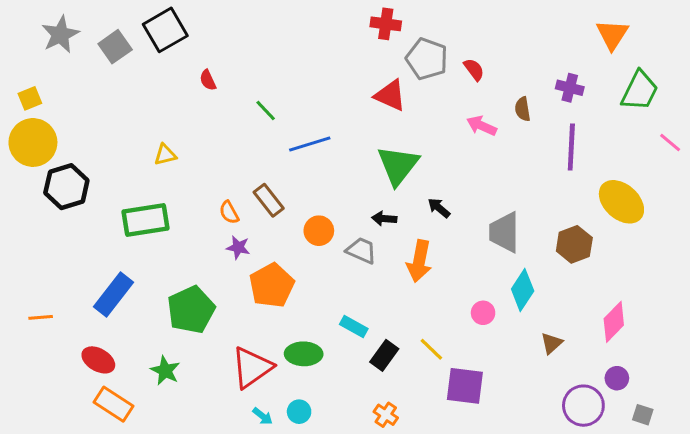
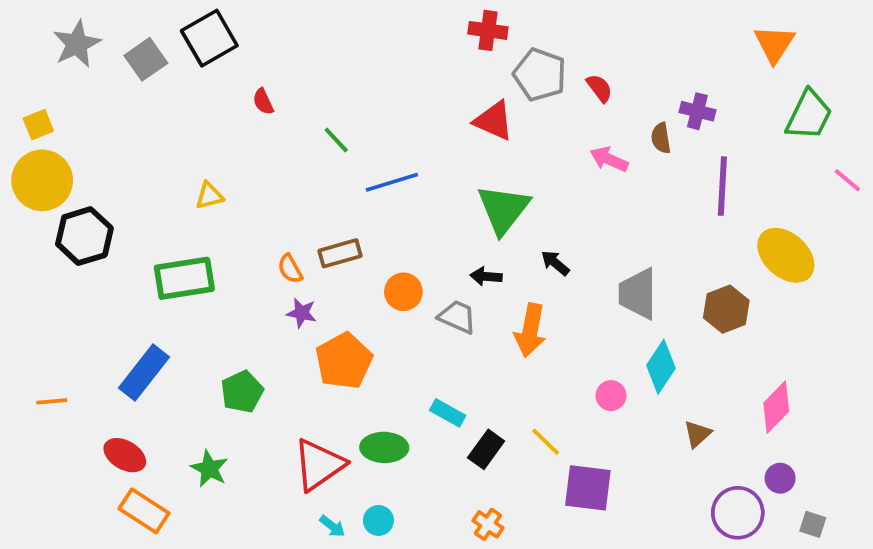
purple cross: (570, 88) -> (697, 111), moved
brown rectangle: (269, 200) -> (340, 253), turned -68
green pentagon: (191, 310) -> (242, 392), size x0.7

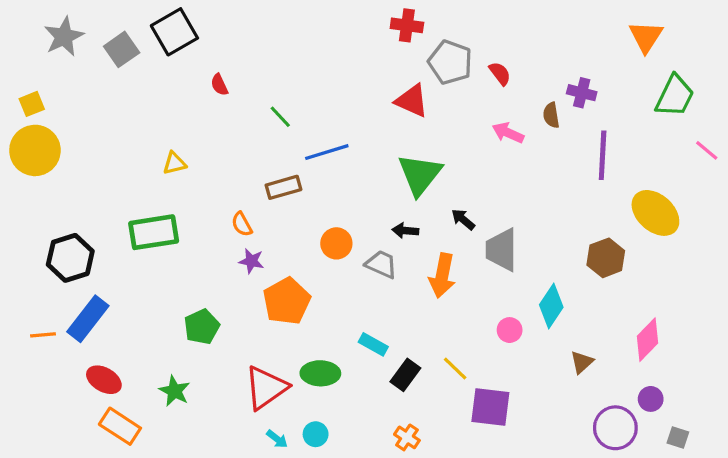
black hexagon: (84, 236) -> (70, 258), moved
brown rectangle: (340, 253) -> (283, 187), moved
gray trapezoid: (638, 294) -> (502, 250), moved
blue rectangle: (144, 373) -> (88, 319), moved

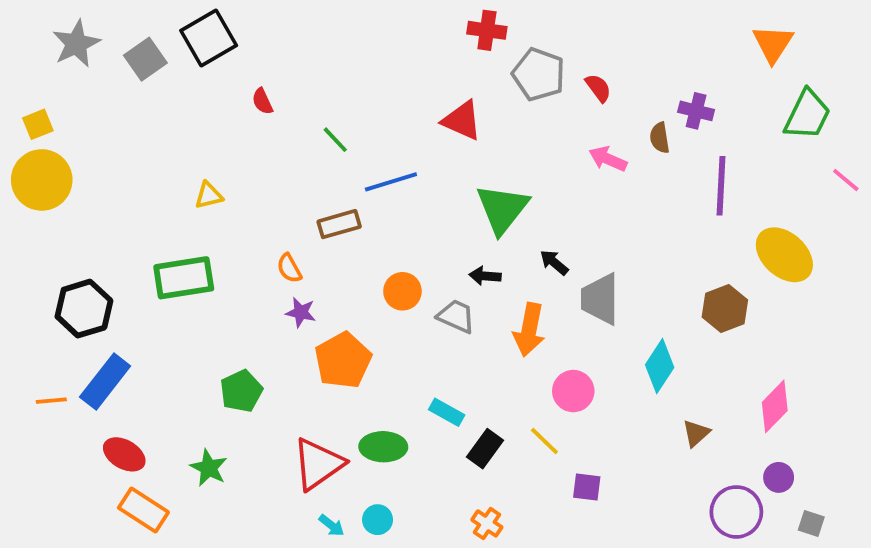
red triangle: (412, 101) -> (462, 120), moved
pink circle: (510, 330) -> (573, 391), moved, size x1.4
purple square: (490, 407) -> (587, 487), size x0.6

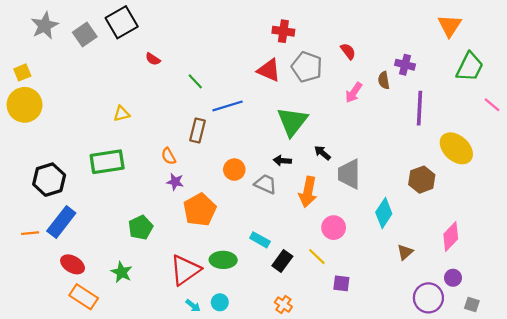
red cross: (487, 30) -> (283, 31), moved
gray pentagon: (539, 74) -> (307, 67), moved
red semicircle: (262, 101) -> (153, 59), turned -32
pink arrow: (608, 159) -> (354, 93), turned -80
brown rectangle: (339, 224) -> (197, 130), turned -60

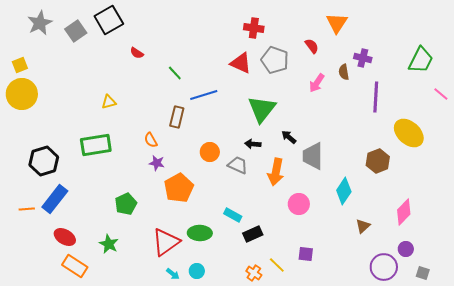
orange triangle: (450, 26) -> (337, 23), moved
yellow line: (317, 257) -> (277, 265), moved
black rectangle: (282, 261) -> (253, 234), turned 30

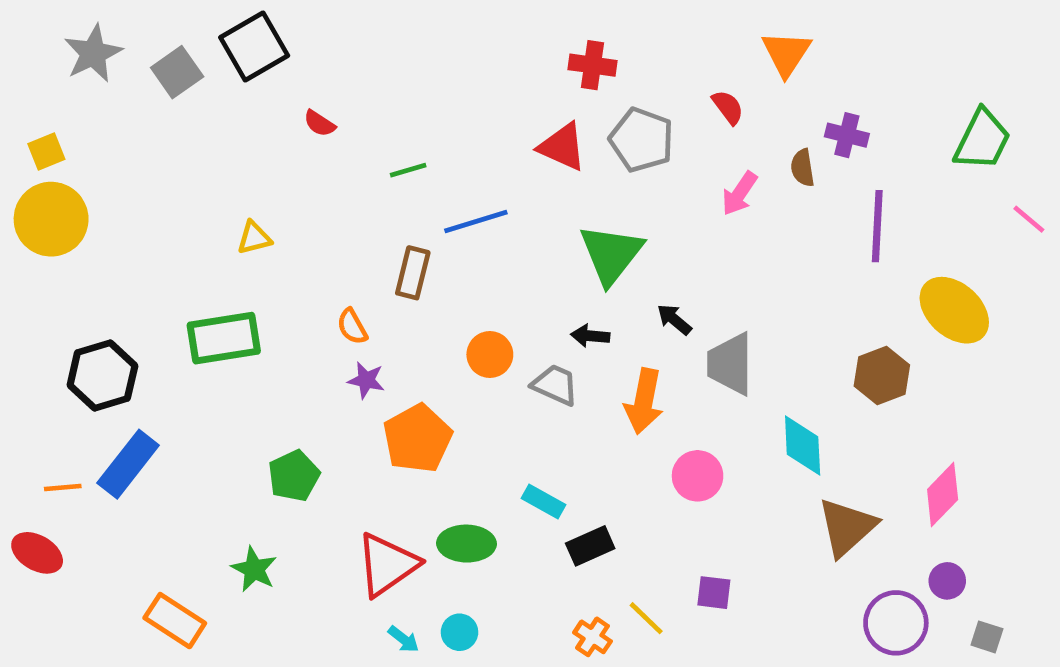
green line: (175, 73) -> (408, 170), turned -63
cyan diamond: (344, 191) -> (803, 446), turned -36
brown triangle: (363, 226) -> (847, 527), size x1.8
red ellipse: (65, 237) -> (37, 553), moved

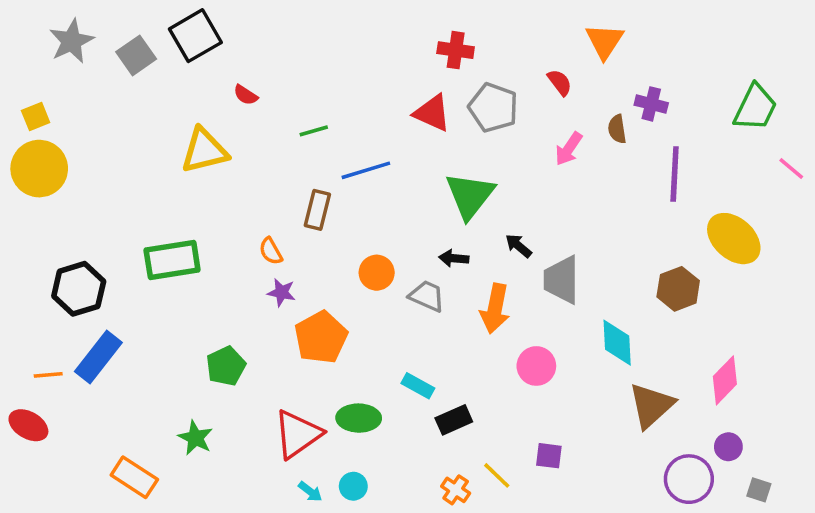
yellow triangle: (254, 238) -> (204, 151), moved, size x1.8

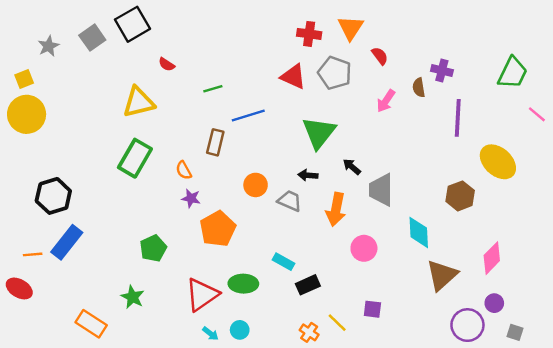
gray star: (71, 41) -> (48, 46), moved, size x0.7
orange triangle: (605, 41) -> (351, 28), moved
green rectangle: (172, 260) -> (135, 158), moved, turned -51

